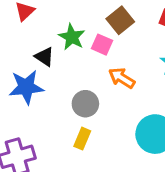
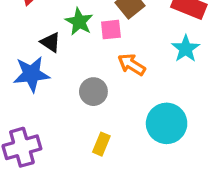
pink square: (102, 45) -> (111, 30), turned -30
yellow rectangle: (82, 139) -> (101, 144), moved

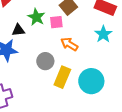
black triangle: (51, 42) -> (18, 30), turned -40
yellow rectangle: (101, 144) -> (62, 77), moved, size x1.5

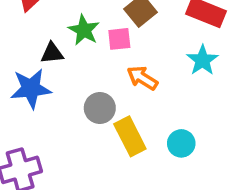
yellow rectangle: (62, 77) -> (130, 136), turned -50
cyan circle: (91, 81) -> (181, 143), size x0.6

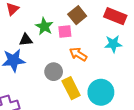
cyan star: (202, 60) -> (113, 44), turned 30
cyan circle: (181, 143) -> (101, 92), size x1.6

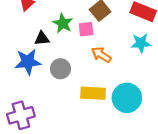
gray circle: (54, 72) -> (60, 69), moved
yellow rectangle: (71, 88) -> (93, 93), turned -60

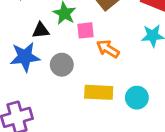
pink square: (86, 29) -> (85, 30), moved
cyan circle: (127, 98) -> (137, 98), size x0.7

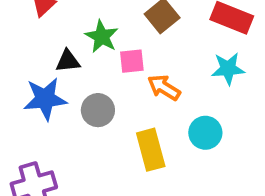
yellow rectangle: (99, 92) -> (151, 150), turned 72
cyan circle: (137, 98) -> (205, 133), moved

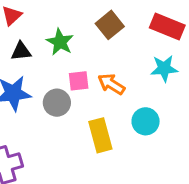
black triangle: (68, 61) -> (21, 51), moved
pink square: (132, 61) -> (79, 81), moved

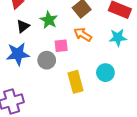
black triangle: (21, 51) -> (23, 26), turned -32
orange arrow: (111, 84) -> (83, 34), moved

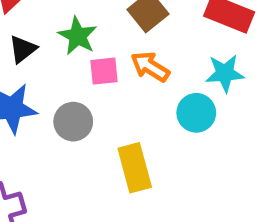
pink square: (61, 46) -> (104, 71), moved
cyan circle: (105, 73) -> (196, 113), moved

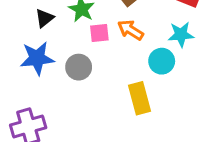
yellow rectangle: (135, 168) -> (139, 98), moved

